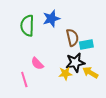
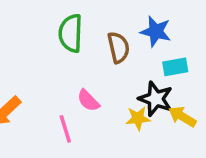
blue star: (51, 19) -> (156, 31), moved, turned 30
brown semicircle: (72, 38) -> (118, 47), moved
black star: (75, 63) -> (156, 99), turned 30

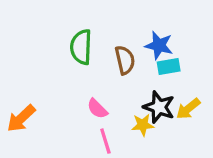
cyan rectangle: (175, 67) -> (169, 66), moved
yellow arrow: (182, 117) -> (188, 109), moved, turned -70
pink line: (65, 129) -> (105, 141), moved

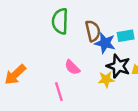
blue star: (159, 45) -> (105, 43), moved
pink line: (105, 141) -> (59, 92), moved

